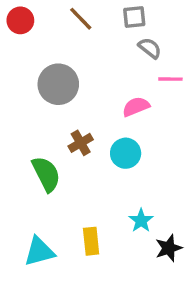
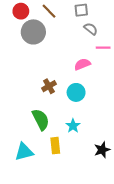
red circle: (20, 20) -> (21, 11), moved
gray circle: (58, 84) -> (33, 32), moved
green semicircle: (46, 174) -> (41, 120), moved
cyan star: (141, 220) -> (73, 126), moved

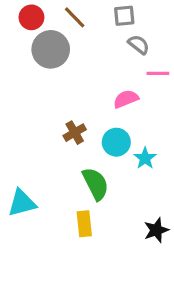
green semicircle: (41, 120) -> (95, 184), moved
cyan star: (73, 126) -> (145, 158), moved
cyan triangle: (24, 152) -> (22, 203), moved

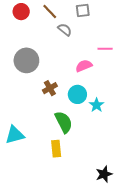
gray semicircle: (139, 45) -> (65, 30), moved
gray circle: (51, 49) -> (26, 60), moved
black star: (156, 230) -> (104, 174), moved

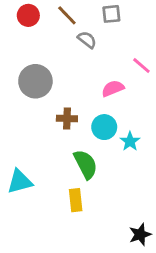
pink line: (105, 49) -> (141, 66), turned 40
brown cross: (50, 88) -> (67, 118), turned 32

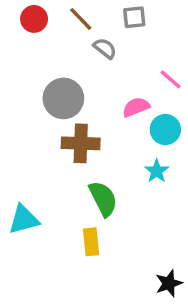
gray circle: (35, 81) -> (63, 98), moved
brown cross: (67, 118) -> (81, 143), size x1.5
cyan circle: (104, 127) -> (165, 130), moved

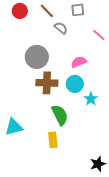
pink line: (171, 79) -> (99, 35), moved
cyan circle: (165, 130) -> (75, 84), moved

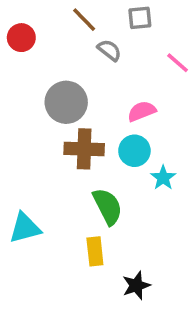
red circle: (20, 11) -> (21, 38), moved
black star: (98, 164) -> (136, 285), moved

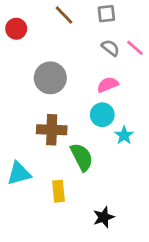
gray semicircle: (109, 50) -> (110, 48), moved
brown cross: (84, 149) -> (52, 130), moved
yellow rectangle: (95, 251) -> (59, 191), moved

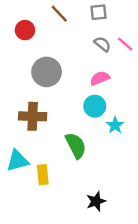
red circle: (16, 29) -> (25, 30), moved
brown cross: (52, 130) -> (33, 116), moved
yellow rectangle: (59, 191) -> (43, 175), moved

